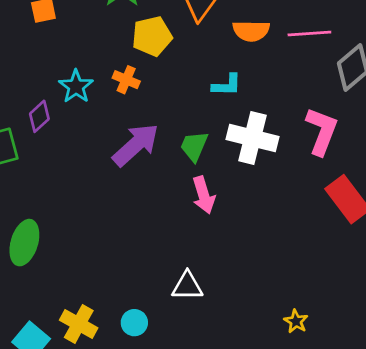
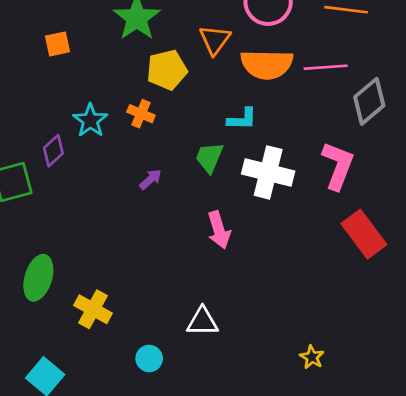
orange semicircle: (251, 31) -> (267, 64), size x1.4
purple arrow: (136, 145) -> (151, 179), size x0.5
green trapezoid: (194, 146) -> (209, 157), moved
yellow cross: (79, 324) -> (93, 309), moved

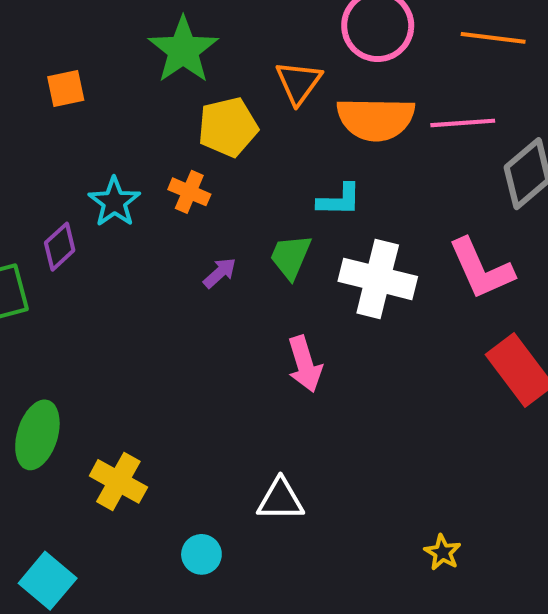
pink L-shape: (338, 166) -> (481, 269), turned 135
purple arrow: (151, 179) -> (220, 273), moved

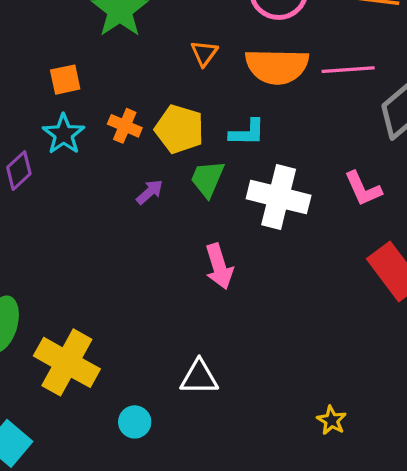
orange triangle: (299, 82) -> (204, 53), moved, size x0.7
orange square: (66, 89) -> (65, 80), moved
yellow pentagon: (228, 127) -> (179, 129), moved, turned 30
pink L-shape: (481, 269) -> (363, 189), size x0.7
yellow cross: (118, 481) -> (67, 362), size x1.4

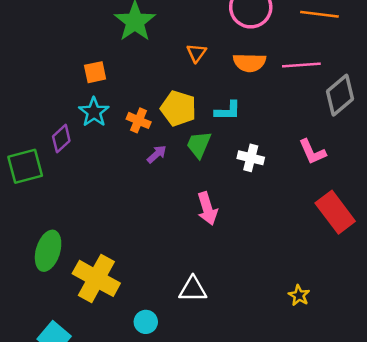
orange semicircle: (277, 66) -> (250, 63), size x0.7
orange cross: (125, 126) -> (139, 120), moved
white cross: (279, 197) -> (251, 158), size x0.6
yellow star: (332, 420) -> (299, 295), moved

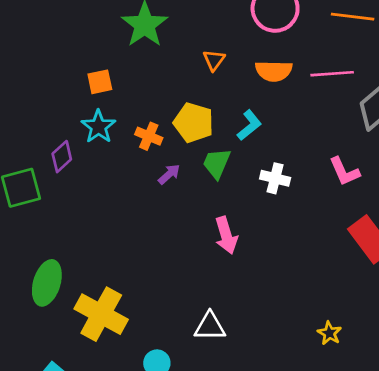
cyan L-shape: (228, 111) -> (249, 125), turned -40

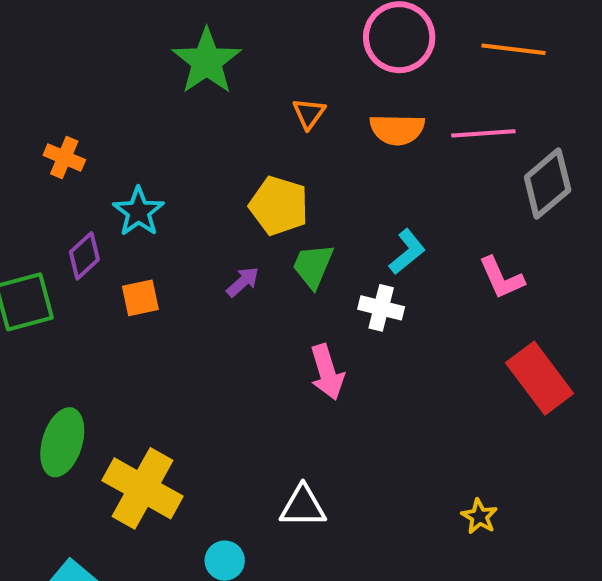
orange square: (100, 82) -> (140, 298), moved
cyan L-shape: (249, 125) -> (407, 252), moved
orange cross: (149, 136) -> (64, 158), moved
white cross: (275, 178) -> (381, 308), moved

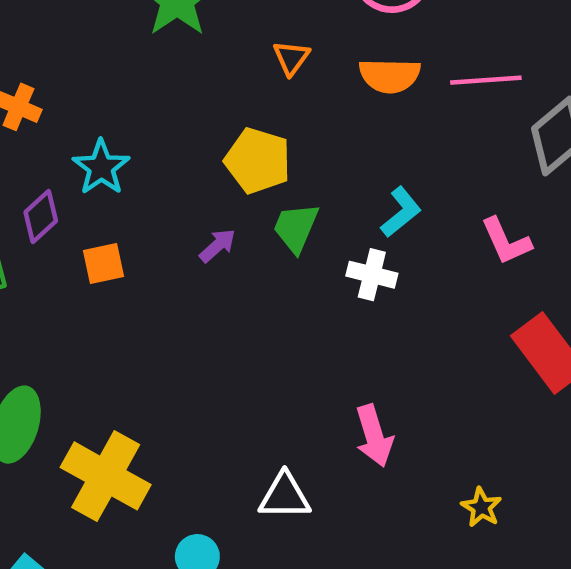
pink arrow: (327, 372) -> (374, 436), moved

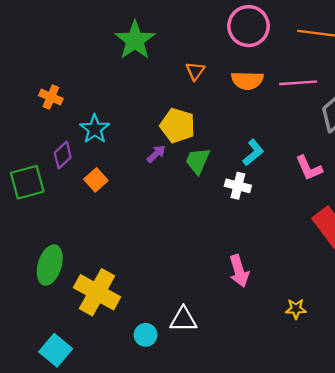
purple arrow: (217, 246) -> (156, 154), moved
orange square: (103, 263) -> (96, 180), turned -30
white triangle: (285, 496) -> (183, 319), moved
yellow star: (481, 507) -> (296, 309), turned -30

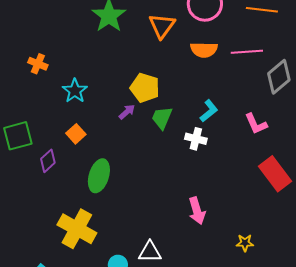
orange triangle: (195, 71) -> (162, 26), moved, size x1.6
purple diamond: (63, 155) -> (48, 161), moved
green ellipse: (50, 265) -> (99, 176), moved

